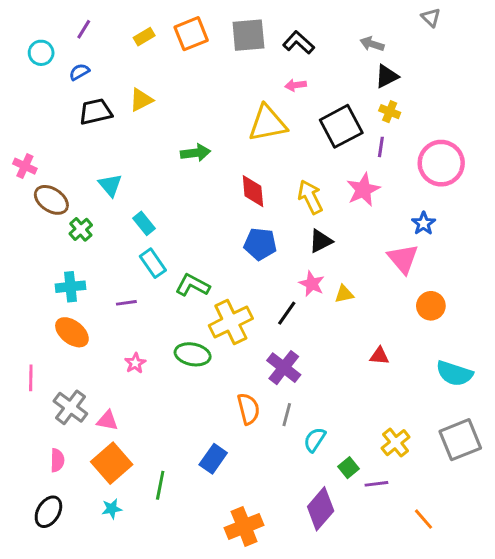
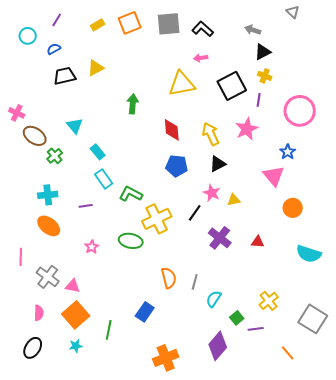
green arrow: (196, 153) -> (133, 104), turned -78
purple cross: (284, 368) -> (220, 238), moved
gray square: (460, 440) -> (313, 319), moved, turned -36

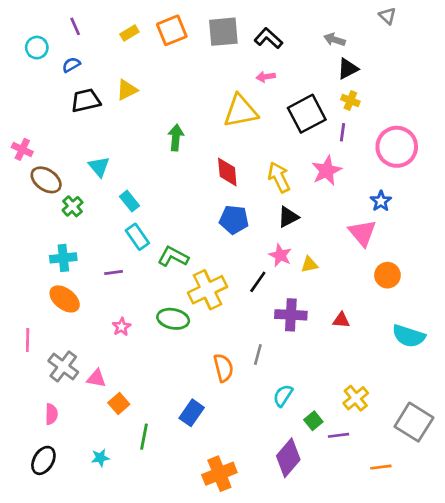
purple line: (57, 20) -> (75, 26), turned -56
purple cross: (220, 238) -> (291, 315), turned -35
gray line: (195, 282) -> (258, 355), moved
orange square: (76, 315) -> (119, 404), moved, size x0.6
orange line: (288, 353) -> (381, 467), turned -56

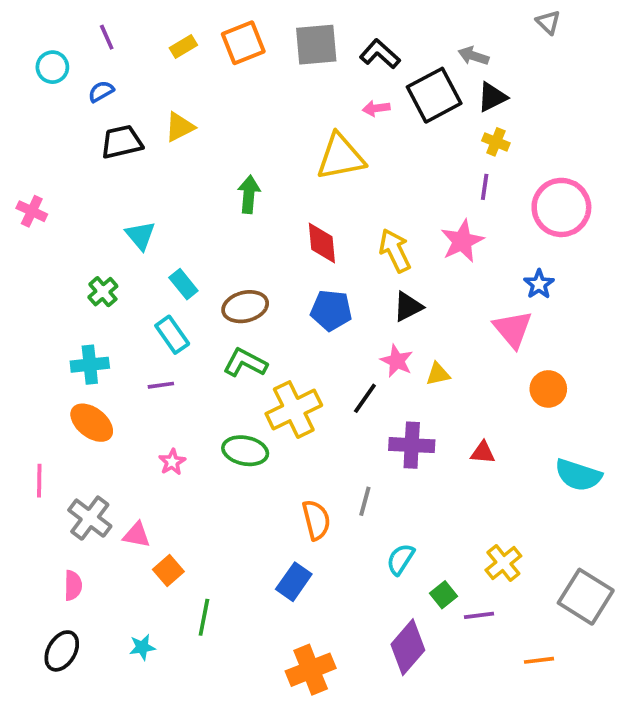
black square: (307, 114) -> (434, 95), moved
brown ellipse: (46, 180) -> (245, 307), moved, turned -48
cyan rectangle: (137, 237) -> (172, 335), moved
blue rectangle: (192, 413) -> (294, 582), moved

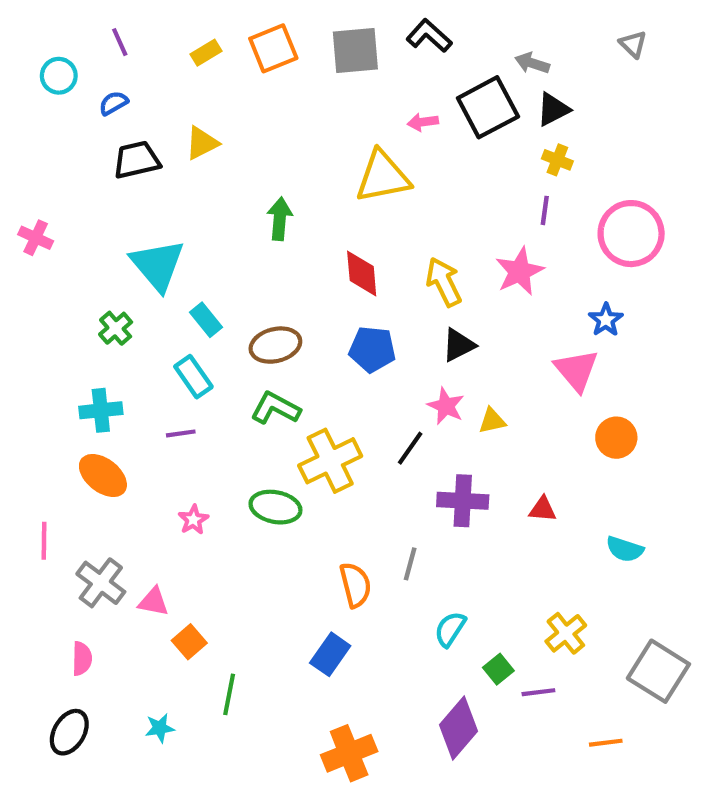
gray triangle: (548, 22) -> (633, 44), moved
black L-shape: (380, 54) -> (429, 36), moved
cyan triangle: (140, 236) -> (158, 265), size x1.6
cyan semicircle: (578, 475) -> (625, 549), moved, size x0.7

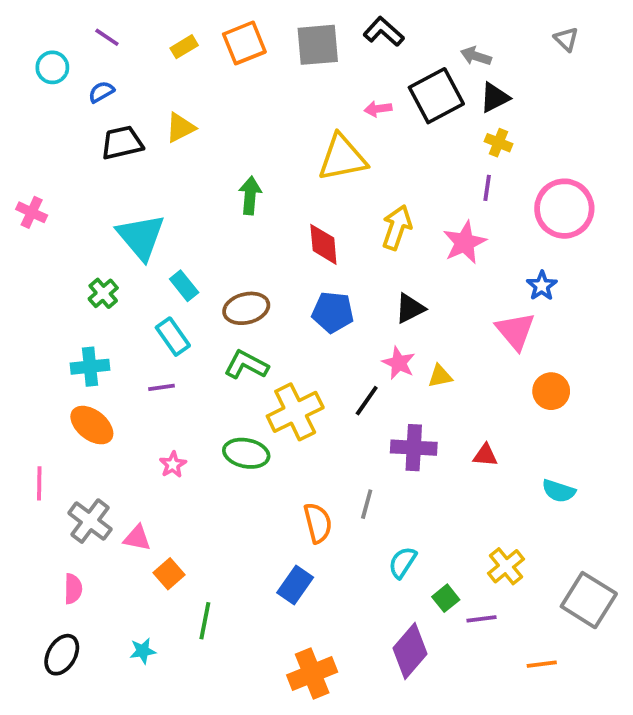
purple line: (120, 42) -> (107, 37), turned -32
yellow arrow: (444, 282) -> (397, 227), moved, turned 45

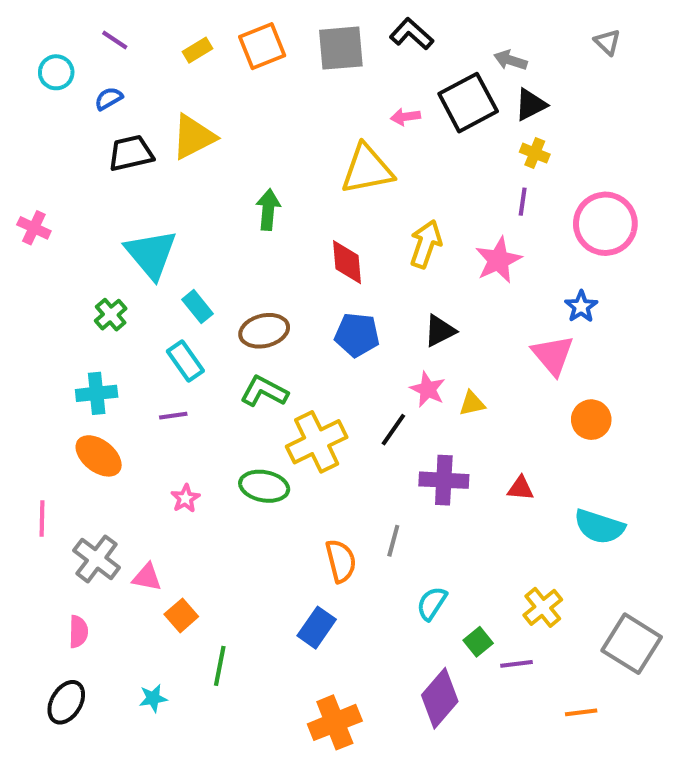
yellow triangle: (180, 128) -> (193, 137), size x1.4
cyan semicircle: (559, 491) -> (599, 527), size x1.4

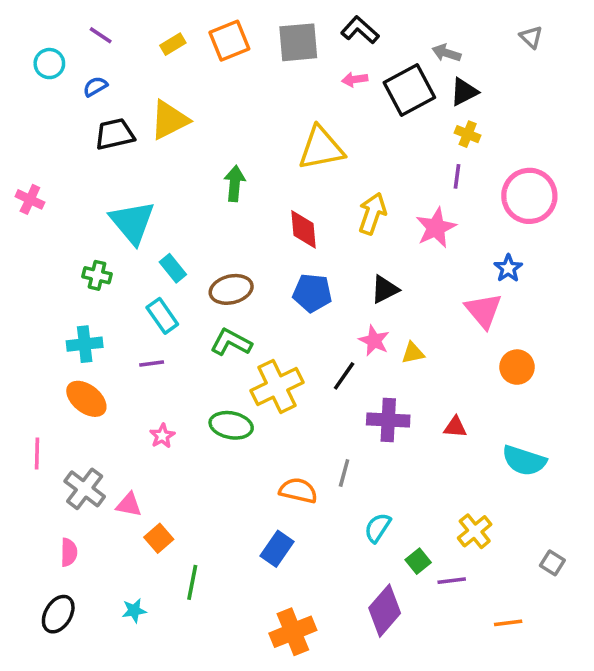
pink arrow: (405, 117) -> (355, 79), moved
green cross: (111, 315) -> (97, 275), turned -36
orange semicircle: (341, 561) -> (298, 491), turned -63
gray square: (632, 644) -> (552, 563), size x0.5

